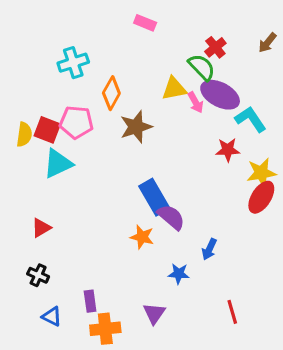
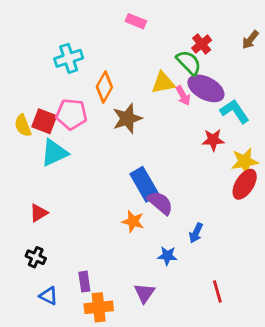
yellow semicircle: (24, 134) -> (23, 126), turned 150

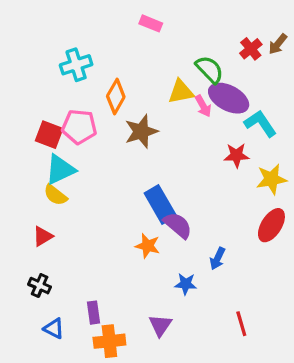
red cross: (202, 44) -> (251, 49), moved
yellow semicircle: (23, 126) -> (55, 195), moved, turned -30
red ellipse: (245, 184) -> (271, 225), moved

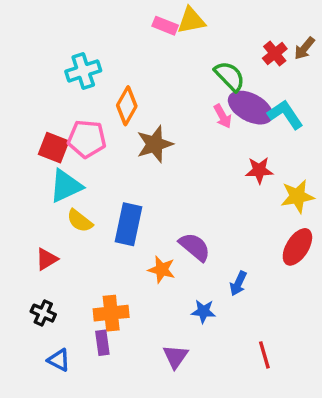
yellow triangle: (181, 92) -> (191, 20), moved
cyan L-shape: (260, 124) -> (285, 115), moved
yellow semicircle: (55, 195) -> (80, 221), moved
blue rectangle: (160, 205) -> (129, 224), moved, turned 42
orange cross: (109, 341) -> (111, 313), moved

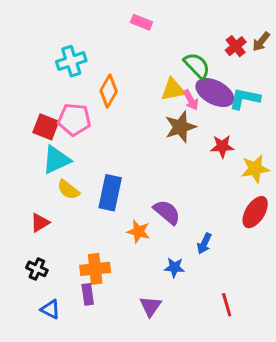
yellow triangle: (191, 20) -> (173, 90), moved
cyan L-shape: (285, 115) -> (245, 98), turned -44
brown star: (155, 144) -> (180, 127), moved

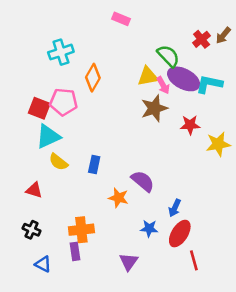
blue rectangle: (110, 193) -> (94, 165), size x0.6
red ellipse: (255, 212) -> (180, 234), moved
red triangle: (40, 223) -> (34, 190), turned 48

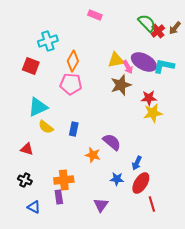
green semicircle: (168, 56) -> (147, 23), moved
pink pentagon: (63, 102) -> (71, 84), moved
red square: (39, 108) -> (31, 66), moved
yellow star: (218, 144) -> (153, 113), moved

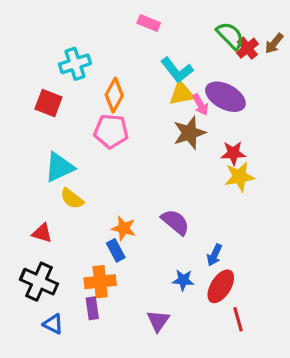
cyan L-shape: (164, 66) -> (177, 70), moved, turned -140
blue rectangle: (74, 129) -> (116, 250), moved, turned -40
orange star: (93, 155) -> (124, 228), moved
black cross: (25, 180) -> (39, 282), size x1.6

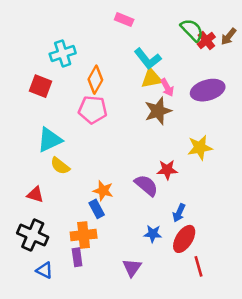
purple ellipse: (225, 97) -> (208, 90), moved, turned -44
red star: (233, 153) -> (167, 170), moved

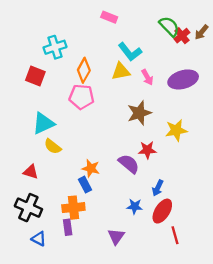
yellow triangle: (151, 78) -> (121, 71), moved
brown star: (158, 111) -> (139, 113), moved

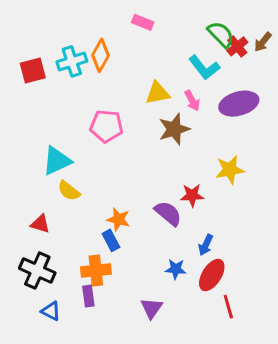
cyan L-shape: (130, 52) -> (204, 67), moved
orange diamond: (84, 70) -> (100, 55), moved
red square: (35, 76) -> (33, 70), moved, turned -36
brown star: (139, 113) -> (174, 129), moved

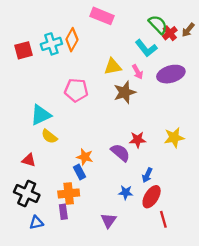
pink rectangle: (143, 22) -> (102, 16), size x1.5
yellow star: (230, 170) -> (174, 138), moved
blue triangle: (51, 311) -> (36, 223), turned -40

